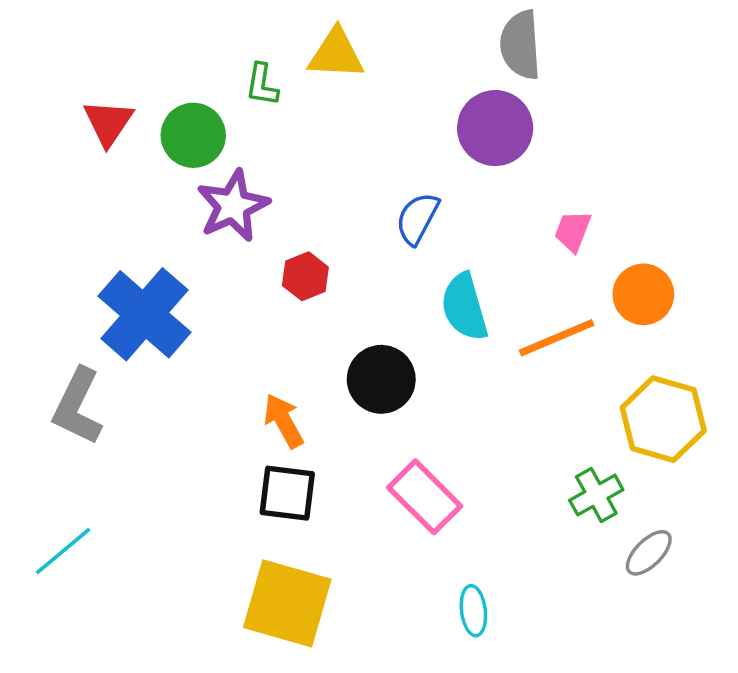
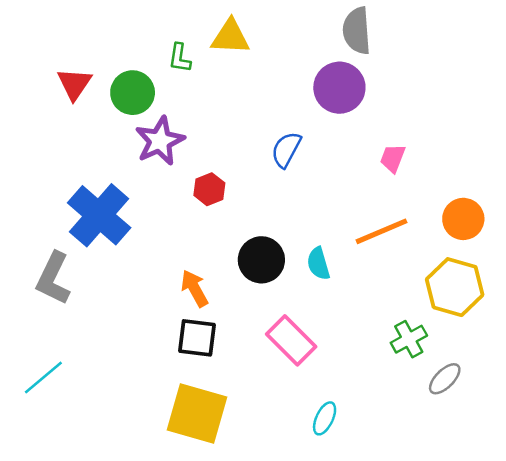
orange circle: (643, 294) -> (463, 219), moved
cyan semicircle: (464, 307) -> (318, 264), moved, size x0.7
cyan ellipse: (473, 611) -> (325, 418), turned 32

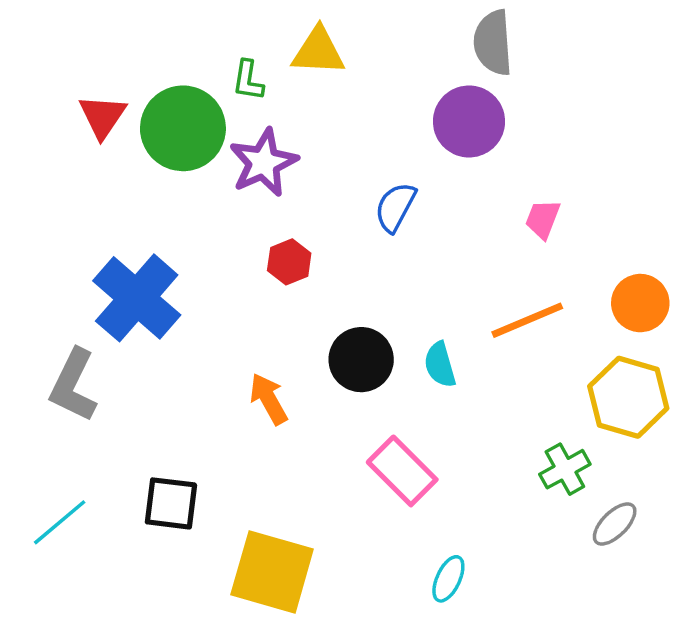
green circle: (133, 93) -> (183, 128), size x1.4
purple star: (160, 141) -> (263, 163), moved
black square: (197, 338) -> (171, 503), moved

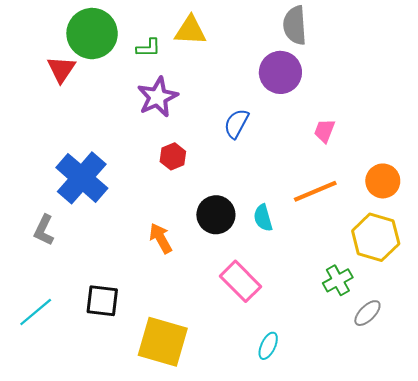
green L-shape: (248, 80) -> (148, 48), turned -100
green circle: (183, 128) -> (92, 34), moved
gray L-shape: (73, 385) -> (44, 230), size x0.7

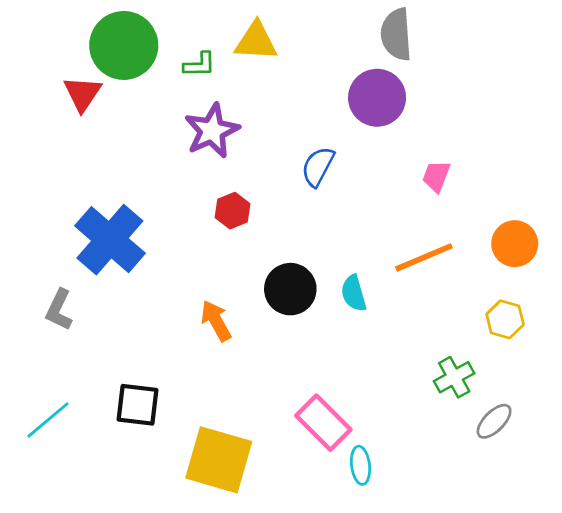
yellow hexagon: (376, 237) -> (505, 319), size x0.6
pink rectangle: (241, 281) -> (323, 423), moved
cyan ellipse: (268, 346) -> (361, 465), turned -32

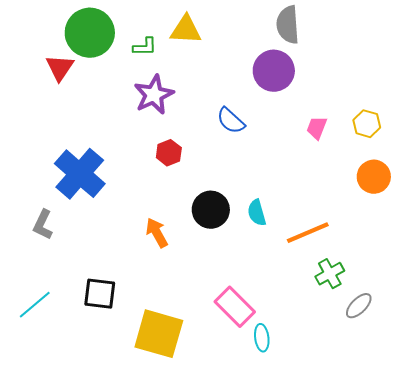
blue semicircle: (318, 167) -> (231, 121), turned -76
orange line: (424, 257) -> (308, 233), moved
yellow hexagon: (505, 319) -> (367, 124), moved

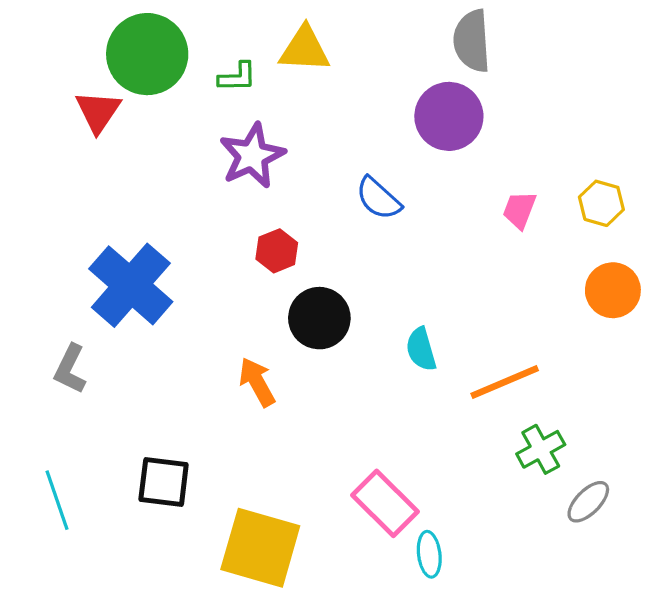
black circle: (211, 210) -> (319, 318), moved
cyan line: (35, 305) -> (57, 500), turned -69

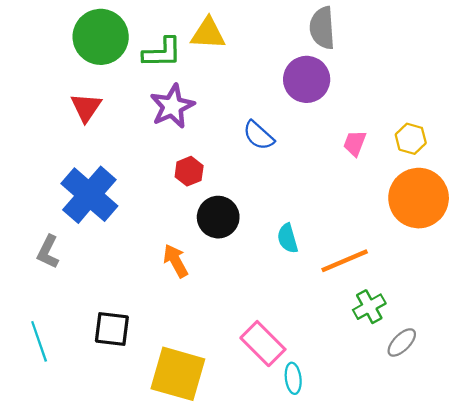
green L-shape: (237, 77) -> (162, 53), size x1.5
red triangle: (98, 111) -> (86, 107), moved
orange circle: (613, 290) -> (419, 198), size x1.6

